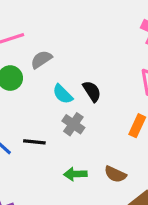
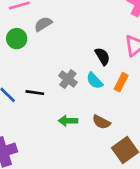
black semicircle: (92, 91) -> (102, 56), moved
cyan semicircle: (63, 94) -> (95, 81), moved

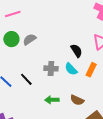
gray semicircle: (43, 24) -> (30, 39), moved
gray cross: (68, 79) -> (51, 68), turned -32
black line: (35, 93) -> (26, 79), turned 40

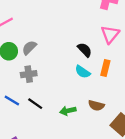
gray cross: (51, 68) -> (29, 74), moved
black line: (26, 79) -> (35, 104), moved

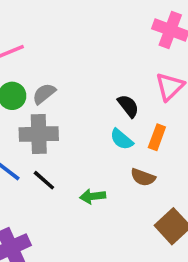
gray cross: (29, 74) -> (39, 134), size x1.5
brown semicircle: (96, 105) -> (143, 177), moved

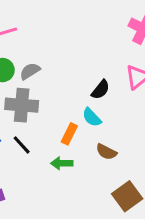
black semicircle: (128, 106) -> (101, 90), turned 70
orange rectangle: (157, 137) -> (69, 134), moved

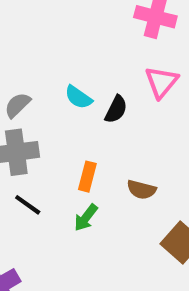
cyan semicircle: (92, 117) -> (78, 97), moved
green arrow: (62, 163) -> (86, 218), turned -40

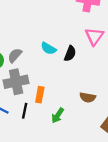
orange rectangle: (87, 177) -> (40, 95), moved
black line: (28, 205) -> (25, 111), turned 70

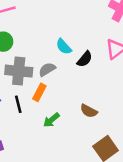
gray semicircle: (15, 55) -> (47, 69), moved
black line: (25, 111) -> (18, 104), turned -42

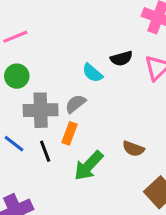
black semicircle: (85, 59) -> (121, 58), moved, turned 42
green arrow: (51, 120) -> (89, 166), size x1.5

